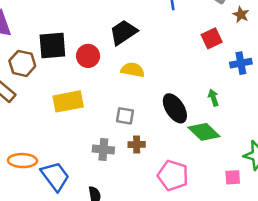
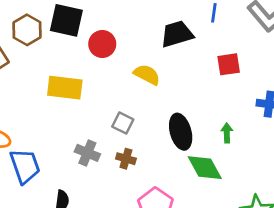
black trapezoid: (123, 32) -> (177, 34), moved
red square: (212, 38) -> (229, 64), moved

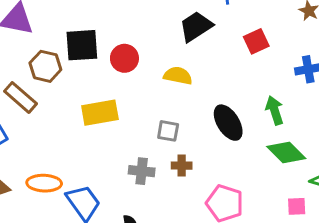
green arrow: (227, 133) -> (275, 110), size x1.4
green diamond: (205, 168) -> (286, 152), moved

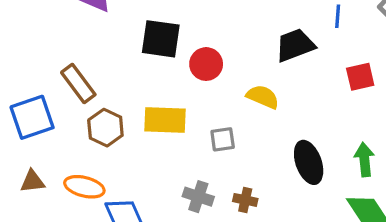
brown hexagon: (45, 66) -> (105, 128), moved
gray square: (168, 131) -> (223, 139), moved, turned -30

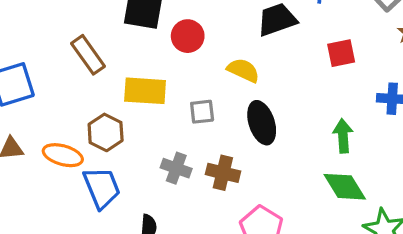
brown rectangle: (78, 84) -> (88, 55), moved
brown hexagon: (105, 128) -> (106, 132), moved
black ellipse: (309, 162) -> (262, 123), moved
brown cross: (245, 200) -> (223, 173), size x1.4

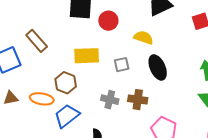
brown rectangle: (88, 55) -> (37, 41), moved
blue trapezoid: (102, 188) -> (67, 116), turned -100

